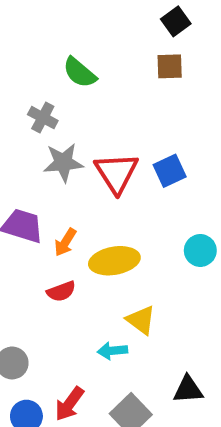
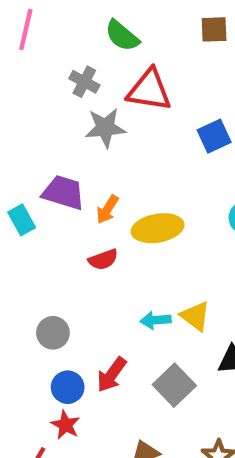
red triangle: (116, 173) -> (149, 90), moved, turned -48
yellow triangle: (141, 320) -> (195, 316), moved

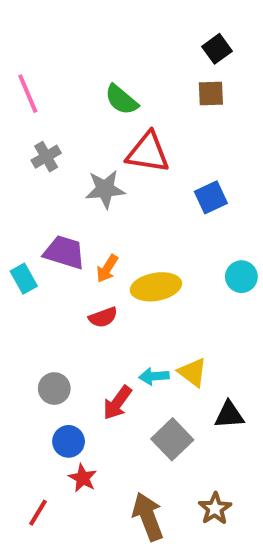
pink line: (26, 29) -> (28, 94), turned -36
gray cross: (84, 82) -> (46, 157), moved, turned 32
red arrow: (112, 375) -> (117, 403), moved
red star: (66, 425) -> (83, 478), moved

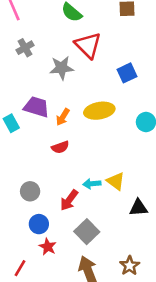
red triangle: (148, 153) -> (88, 45), turned 36
yellow ellipse: (156, 287) -> (99, 111), moved
gray square: (172, 439) -> (87, 232), moved

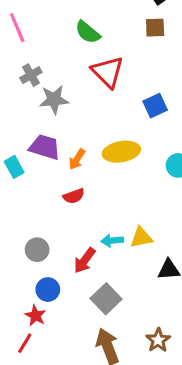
gray star: (62, 68) -> (54, 100), moved
yellow triangle: (116, 181) -> (141, 237), turned -48
red star: (48, 247) -> (36, 316), moved

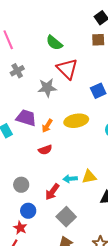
gray star: (54, 100) -> (47, 88), moved

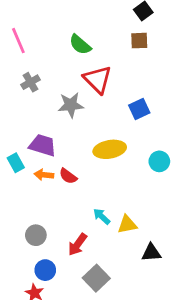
orange arrow: (47, 126) -> (44, 175), moved, turned 64
red semicircle: (45, 150) -> (68, 176), moved, turned 56
cyan arrow: (70, 179) -> (102, 216), moved, turned 48

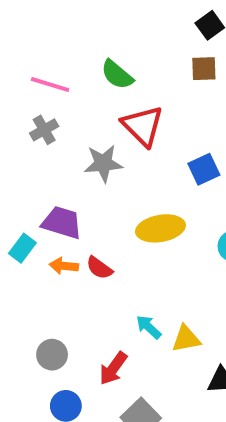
pink line: (18, 41) -> (50, 84), moved, turned -50
cyan rectangle: (16, 163) -> (22, 248), turned 66

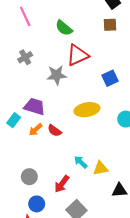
pink line: (50, 84) -> (25, 16), moved, turned 48
red triangle: (143, 126) -> (78, 55), turned 50
orange arrow: (64, 266) -> (36, 130), turned -48

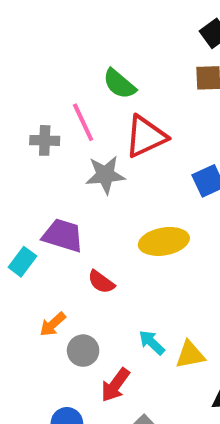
pink line: (25, 16) -> (83, 122), moved
gray cross: (25, 57) -> (45, 140), turned 32
orange arrow: (36, 130) -> (53, 324), moved
gray circle: (29, 177) -> (83, 351), moved

